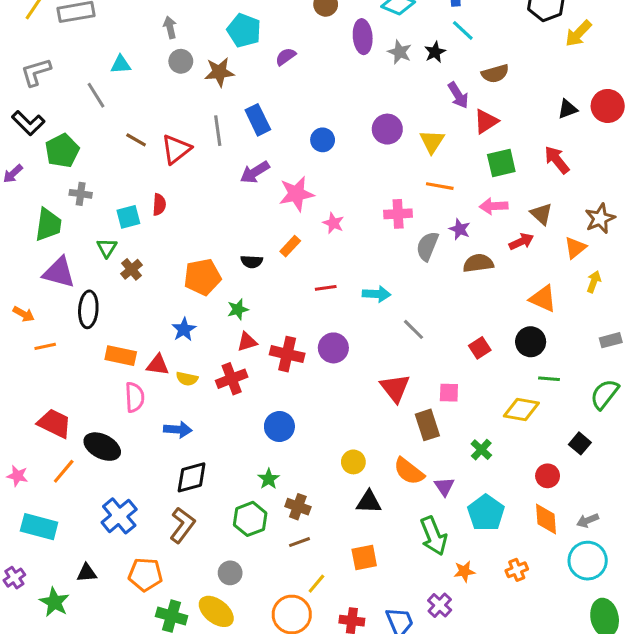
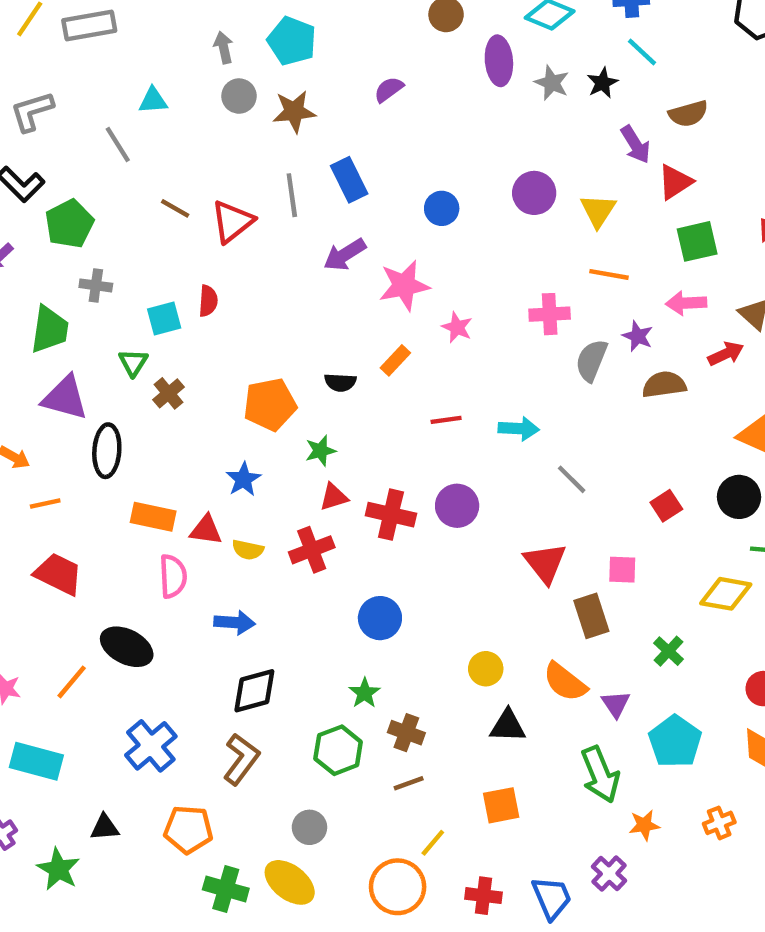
cyan pentagon: (244, 30) -> (292, 41), moved
red trapezoid: (54, 423) -> (58, 574), moved

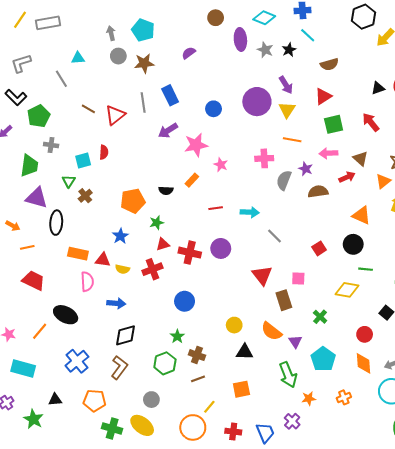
purple arrow: (635, 144) -> (286, 85), moved
purple circle: (534, 193) -> (257, 102), size x1.4

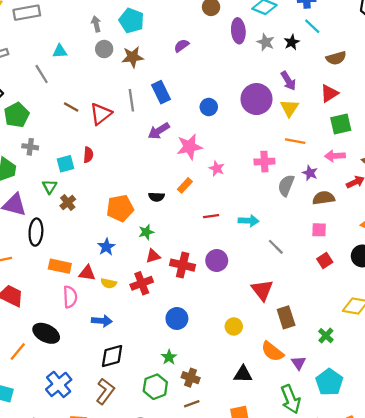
pink square: (298, 278) -> (319, 230), moved
yellow circle: (234, 325) -> (234, 326), moved

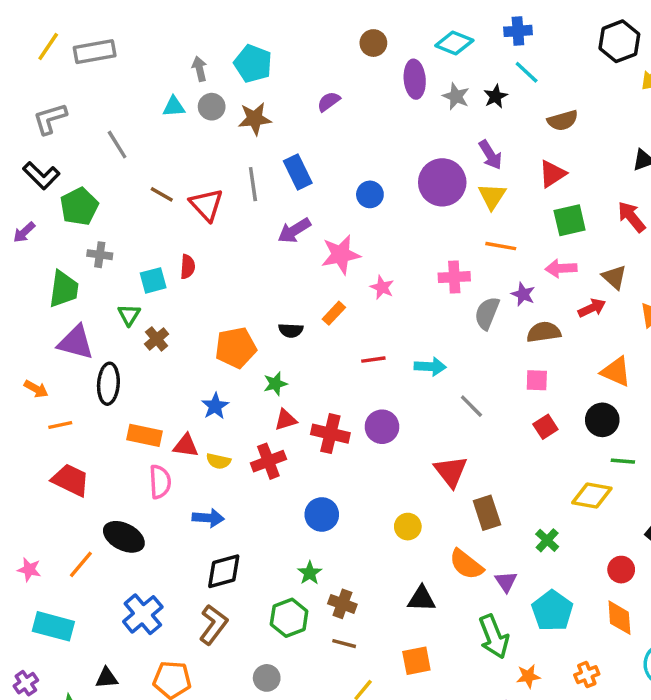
cyan triangle: (60, 51) -> (174, 107), moved
red triangle: (101, 114) -> (206, 205), turned -35
brown line: (192, 404) -> (344, 644), turned 35

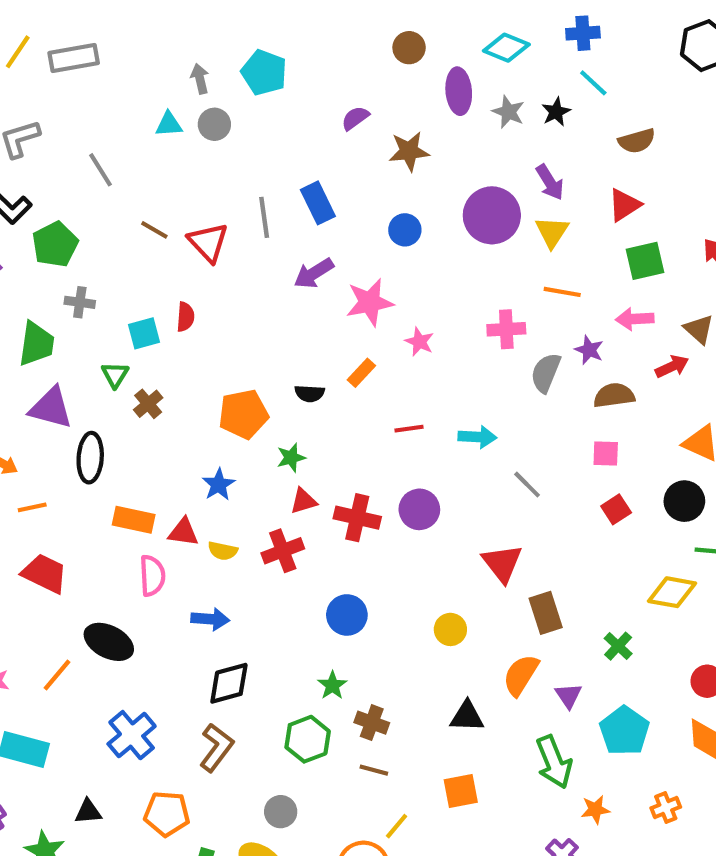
brown star: (255, 119) -> (409, 151), moved
orange semicircle: (466, 564) -> (521, 675), turned 84

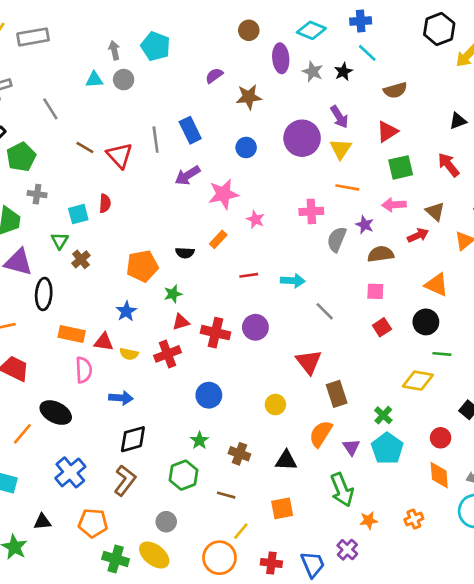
brown cross: (372, 723) -> (239, 454), moved
cyan pentagon: (624, 731) -> (387, 448), moved

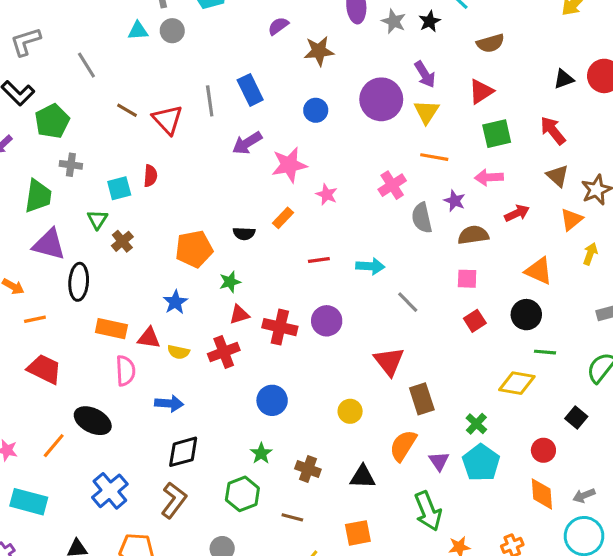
pink cross: (311, 211) -> (392, 185), turned -30
brown triangle: (435, 211) -> (557, 176), moved
gray semicircle: (337, 239) -> (422, 218), turned -35

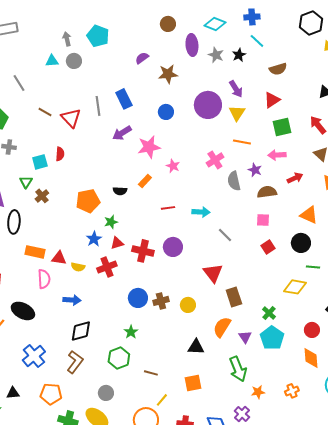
blue star: (175, 302) -> (94, 239), moved
brown cross: (308, 469) -> (161, 301), moved, turned -35

